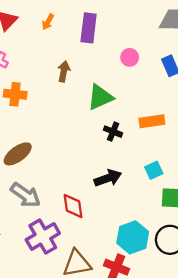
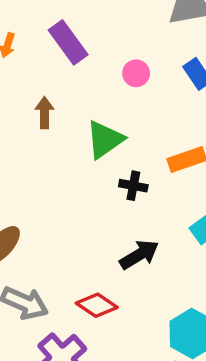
purple rectangle: (89, 28) -> (68, 42), turned -32
red diamond: (73, 206) -> (97, 305), turned -36

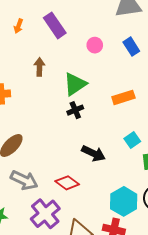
black cross: (133, 186) -> (75, 110), moved, turned -35
black arrow: (139, 255) -> (93, 153), turned 55

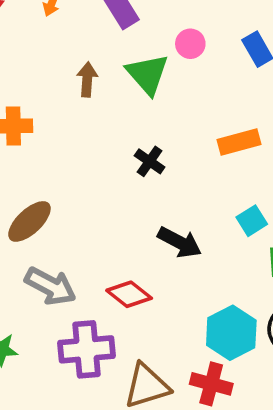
green triangle: (75, 84) -> (147, 74), moved, turned -40
black cross: (75, 110) -> (150, 161), turned -35
purple cross: (45, 214) -> (87, 349), turned 32

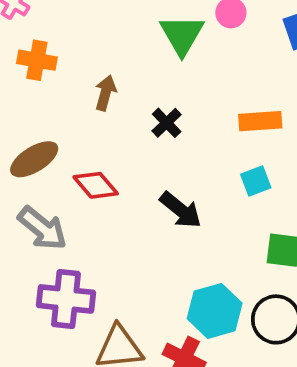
brown arrow: (87, 80) -> (106, 93), moved
cyan square: (252, 221) -> (256, 181), moved
red diamond: (129, 294) -> (96, 185), moved

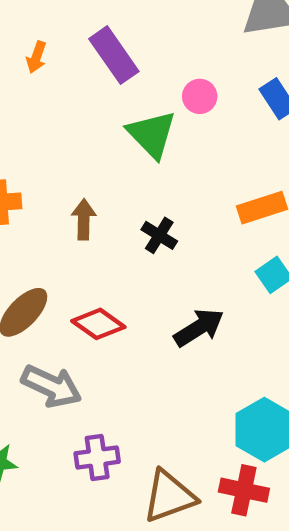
black arrow: (181, 210) -> (199, 328), turned -57
purple cross: (66, 299) -> (97, 458), size x0.7

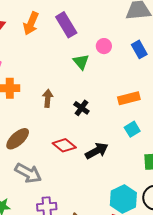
orange arrow: (36, 57) -> (31, 23), size x1.6
green triangle: (152, 134) -> (81, 62), size x0.7
red diamond: (98, 324) -> (64, 145), moved

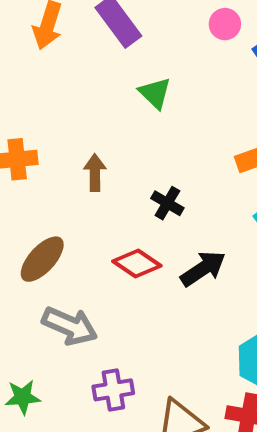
pink circle: (104, 46) -> (225, 24), moved
black cross: (81, 108) -> (167, 203), moved

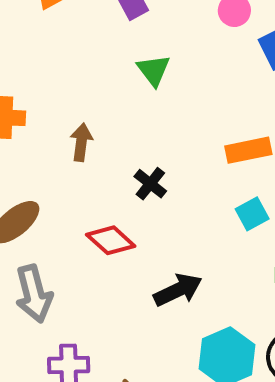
black arrow: (203, 269) -> (178, 290), moved
gray arrow: (70, 326) -> (34, 294), turned 44

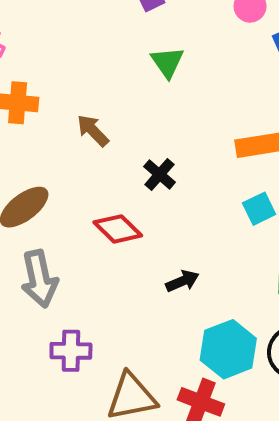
brown arrow: (81, 142) -> (93, 130), turned -54
black arrow: (178, 290) -> (182, 281), size x0.7

